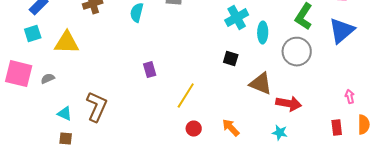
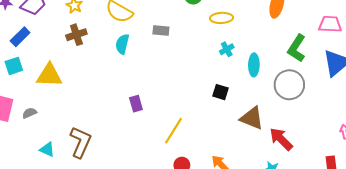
cyan cross: (237, 18) -> (227, 49), size x0.6
red arrow: (289, 104) -> (281, 139), turned -145

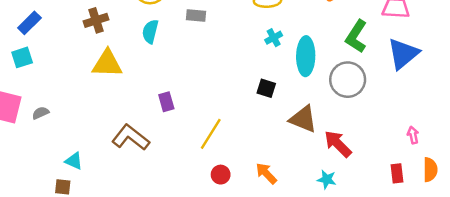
cyan ellipse: (254, 65) -> (306, 56), size x1.4
yellow triangle: (49, 75) -> (107, 64), moved
brown L-shape: (81, 142) -> (131, 138), moved, turned -76
cyan triangle: (47, 149) -> (74, 161), moved

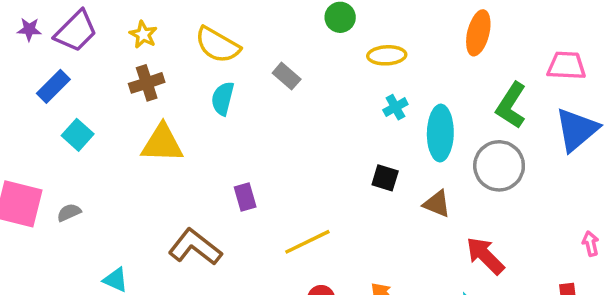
gray rectangle: (196, 15) -> (287, 76), turned 36
cyan square: (22, 57) -> (78, 135), moved, turned -30
brown triangle: (303, 119) -> (437, 204), moved, size x0.7
yellow line: (211, 134) -> (307, 242), turned 32

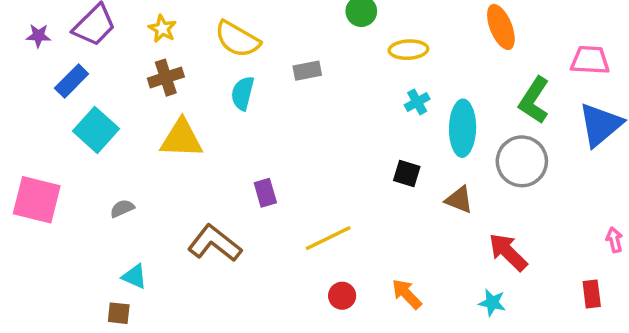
purple star: (29, 29) -> (38, 36), moved
orange ellipse: (478, 33) -> (501, 27), turned -36
gray rectangle: (287, 76) -> (307, 71), turned -52
cyan square: (78, 135) -> (96, 130), size x1.4
gray semicircle: (69, 212) -> (122, 208), moved

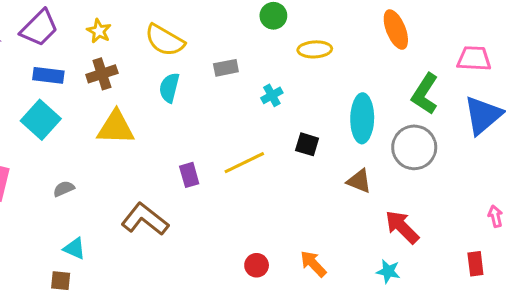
blue rectangle: (72, 81) -> (48, 75), moved, turned 52
cyan cross: (417, 102) -> (272, 95), moved
black square: (407, 174) -> (307, 144), moved
yellow line: (328, 238) -> (244, 163), moved

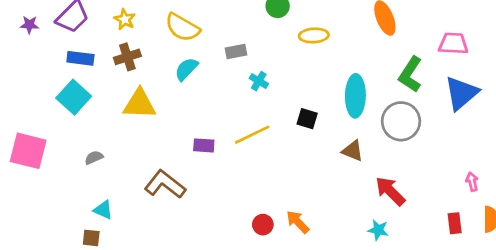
cyan semicircle: (169, 88) -> (186, 69), turned 30
cyan cross: (272, 95) -> (259, 81), moved, turned -30
purple rectangle: (189, 175) -> (204, 145), turned -70
orange arrow: (313, 264) -> (298, 222), moved

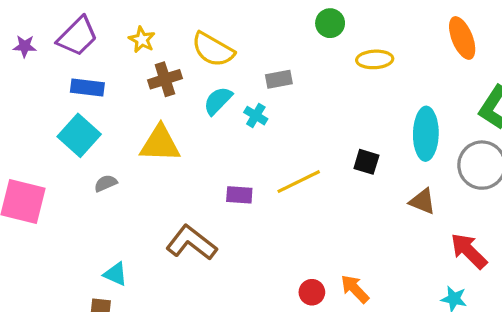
brown cross: (127, 57) -> (165, 79), moved
cyan cross: (259, 81) -> (256, 116), moved
gray semicircle: (94, 158) -> (106, 183), moved

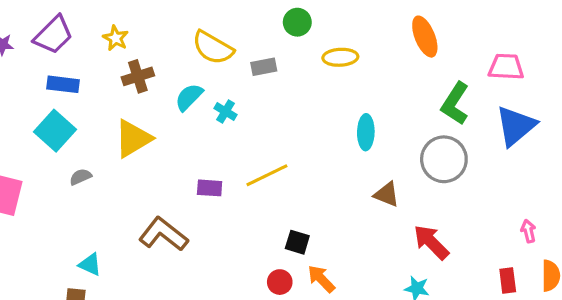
yellow semicircle: (213, 50) -> (213, 48), moved
gray rectangle: (279, 79) -> (264, 67), moved
cyan ellipse: (426, 134) -> (366, 132), moved, size x0.7
yellow triangle: (160, 144) -> (133, 139), turned -33
black square: (366, 162) -> (297, 242), moved

